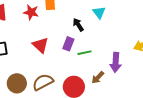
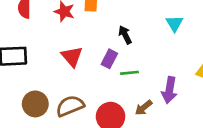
cyan triangle: (99, 12) -> (174, 23), moved

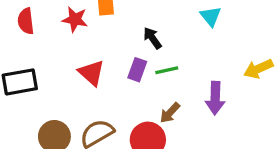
green line: (129, 73) -> (167, 70), moved
brown arrow: (144, 108) -> (170, 113), moved

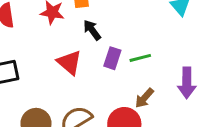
black arrow: (152, 38) -> (92, 30), moved

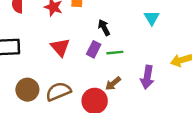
black arrow: (92, 30) -> (104, 28), moved

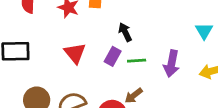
cyan triangle: (152, 18) -> (204, 31), moved
purple arrow: (147, 77) -> (172, 64), moved

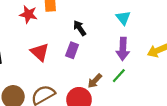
cyan triangle: (204, 31) -> (123, 18), moved
green line: (137, 61) -> (119, 76), moved, turned -35

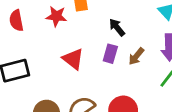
brown arrow: (95, 81) -> (136, 56), moved

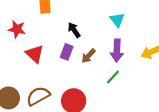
red star: (56, 16) -> (17, 29), moved

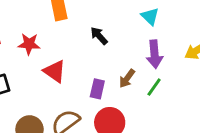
purple rectangle: (67, 52) -> (97, 89), moved
brown arrow: (88, 56) -> (127, 78), moved

